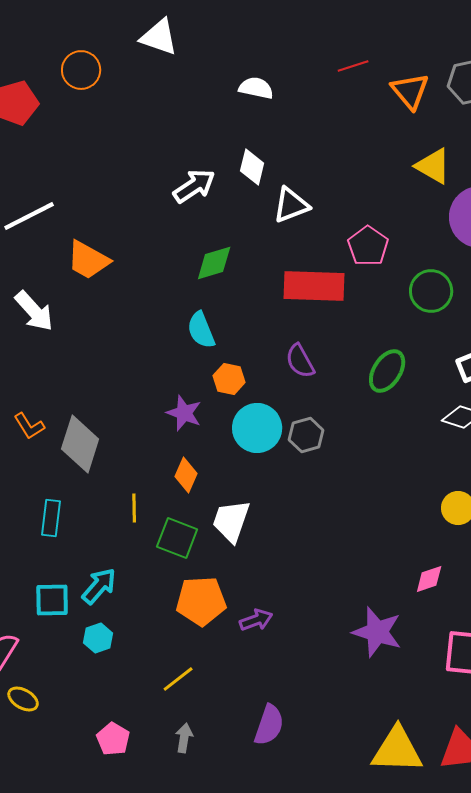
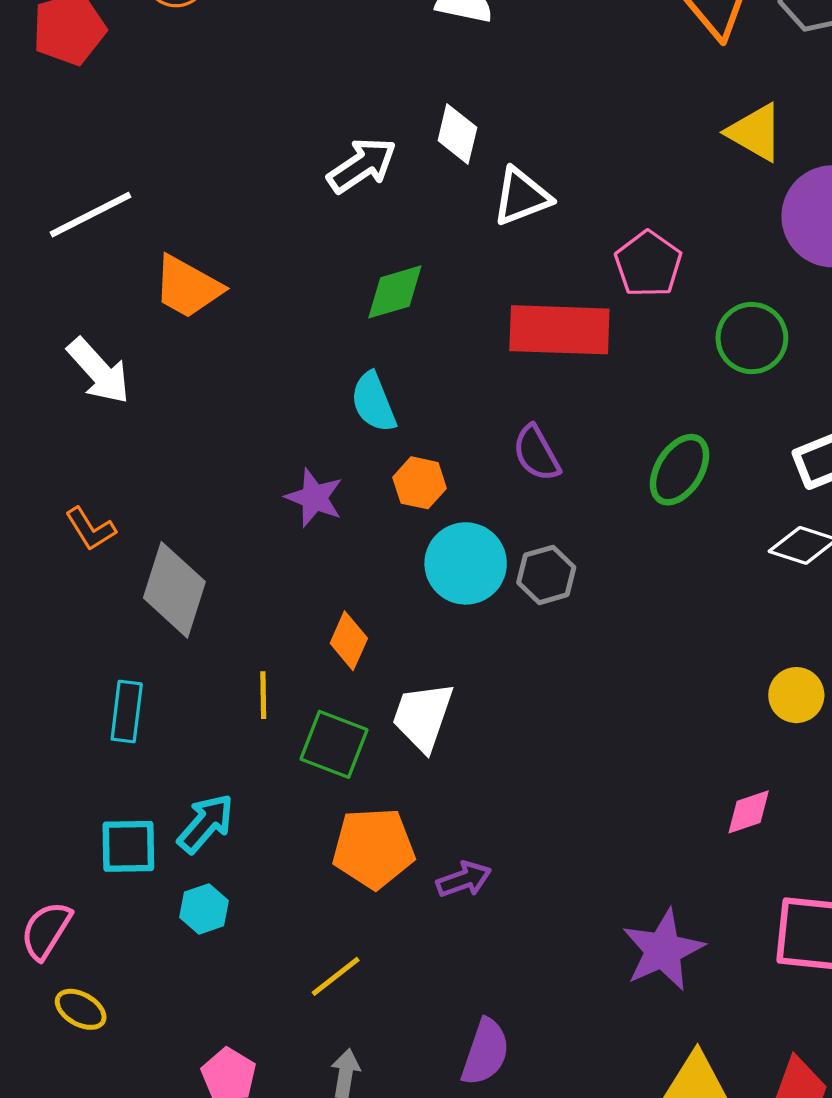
purple star: (184, 413) -> (314, 498), moved
orange L-shape: (29, 426) -> (90, 529), moved
purple star: (377, 632) -> (663, 950), moved, turned 30

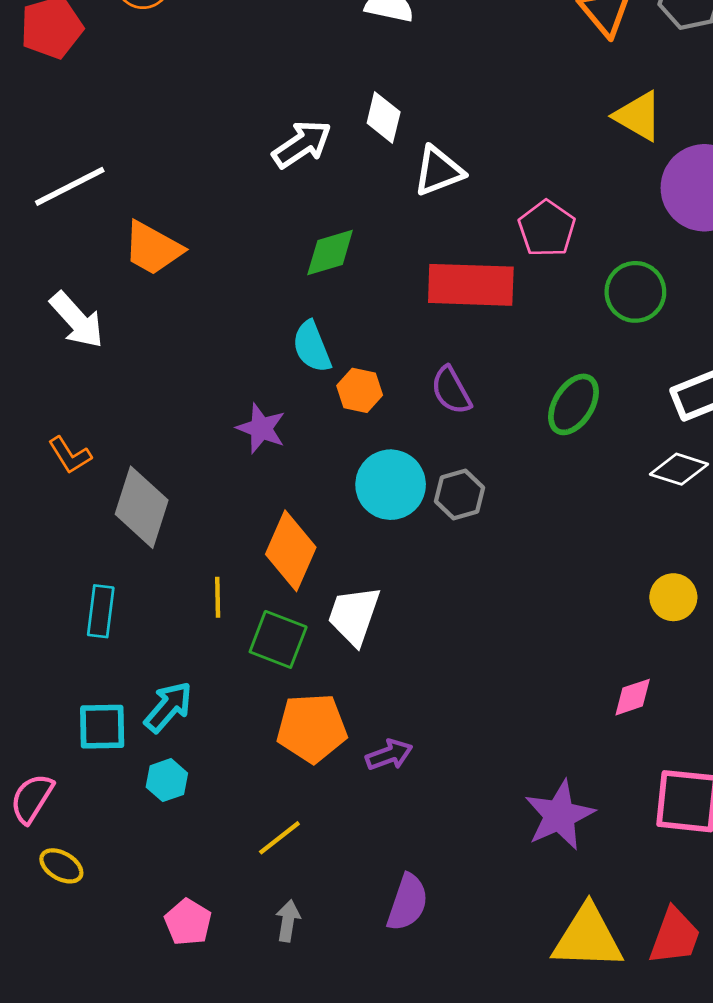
orange hexagon: (420, 483) -> (360, 390), moved
orange diamond: (349, 641) -> (291, 551), size x1.6

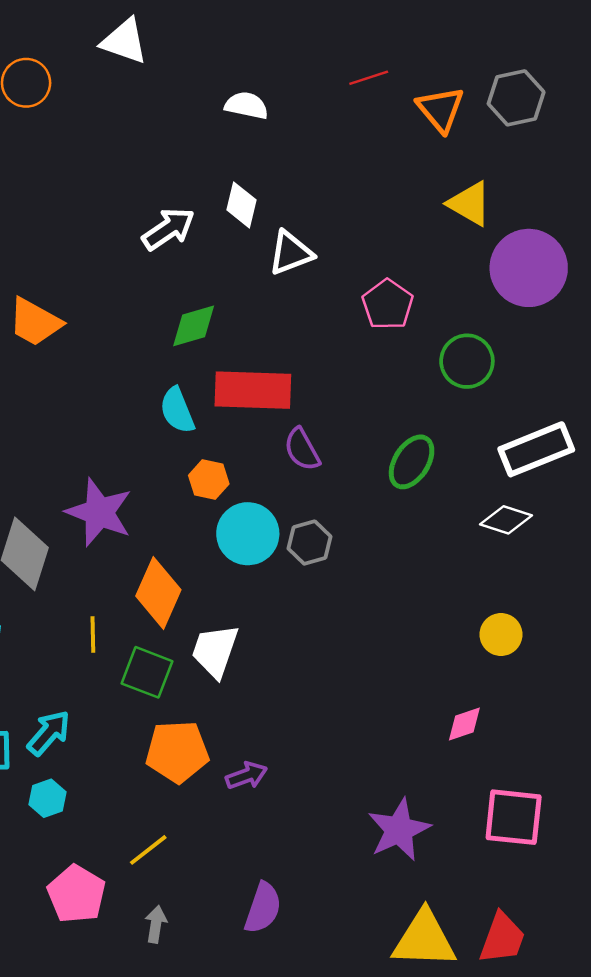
red rectangle: (471, 285) -> (253, 390), moved
orange hexagon: (360, 390) -> (209, 480), moved
purple star: (261, 428) -> (99, 512), moved, size x1.5
pink pentagon: (188, 922) -> (76, 894), moved, size x1.4

